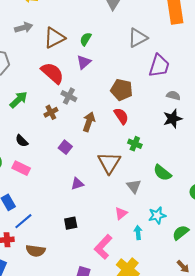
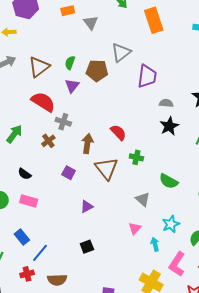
brown pentagon: (122, 90) -> (97, 71), moved
brown triangle: (109, 163) -> (107, 169), moved
pink L-shape: (103, 247) -> (177, 264), moved

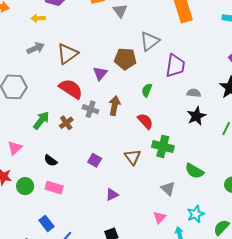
green semicircle: (70, 63) -> (147, 90), moved
brown cross: (48, 141) -> (66, 123), moved
brown arrow: (87, 144) -> (115, 106), moved
green cross: (136, 157) -> (163, 146), size x1.5
brown triangle: (107, 169) -> (133, 157), size x0.7

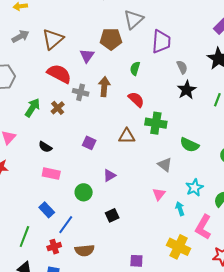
gray semicircle: (194, 93) -> (182, 67), turned 64
brown triangle: (133, 157) -> (127, 136), turned -48
green circle: (25, 186) -> (84, 192), moved

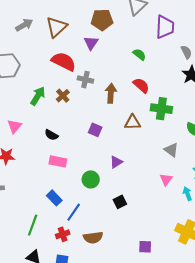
brown pentagon: (111, 39) -> (102, 20), moved
green semicircle: (135, 68) -> (139, 54), turned 112
brown arrow: (104, 87) -> (111, 93), moved

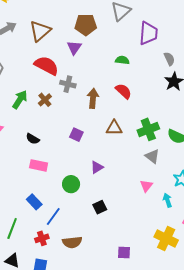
green semicircle: (139, 54) -> (122, 60), turned -32
green cross: (161, 109) -> (148, 129), moved, turned -30

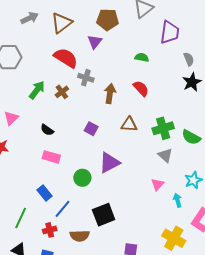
purple triangle: (97, 167) -> (109, 163), size x1.6
black square: (100, 207) -> (104, 215), moved, size x1.6

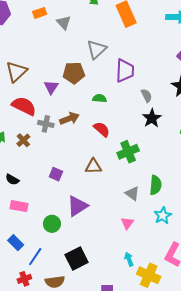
brown pentagon: (108, 20) -> (74, 73), moved
brown arrow: (110, 94) -> (69, 118), moved, turned 66
green cross: (163, 128) -> (128, 152), moved
green semicircle: (191, 137) -> (156, 185), moved, turned -108
cyan arrow: (178, 200) -> (129, 259), moved

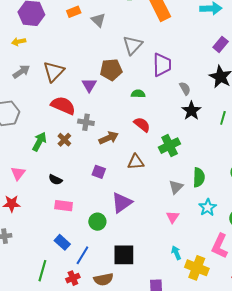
brown arrow: (69, 118) -> (109, 138), moved
gray triangle: (132, 194) -> (176, 187), turned 42
black square: (77, 258) -> (124, 255), turned 30

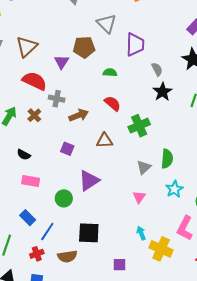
gray triangle: (133, 45) -> (107, 24), turned -30

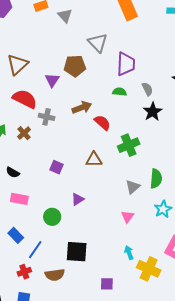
green semicircle: (110, 73) -> (120, 92), moved
brown arrow: (79, 115) -> (82, 107), moved
purple triangle: (89, 181) -> (78, 199), size x0.6

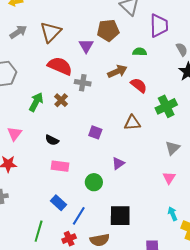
green semicircle: (120, 92) -> (140, 52), moved

